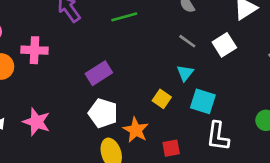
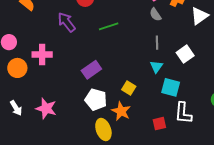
gray line: (187, 41) -> (157, 43), turned 56
white square: (224, 45) -> (185, 54), moved
yellow square: (162, 99) -> (129, 88), moved
red square: (171, 148) -> (159, 124), moved

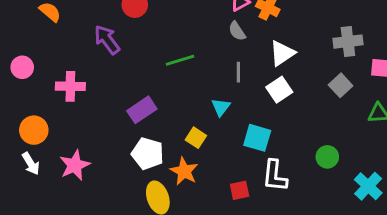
white triangle: (199, 16) -> (282, 53), moved
green line: (109, 26) -> (180, 60), moved
cyan triangle: (156, 67) -> (221, 107), moved
orange circle: (17, 68) -> (34, 130), moved
pink star: (46, 108) -> (75, 165), turned 30

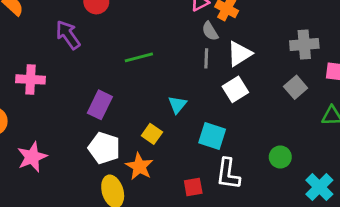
gray semicircle: (237, 31) -> (210, 31), moved
gray line: (238, 72) -> (206, 58), moved
purple rectangle: (142, 110) -> (100, 105), turned -32

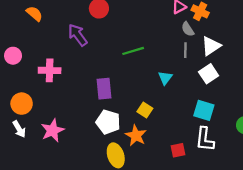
purple rectangle: (100, 105) -> (104, 89), turned -30
cyan triangle: (177, 105) -> (165, 78), moved
cyan square: (212, 136) -> (204, 110), moved

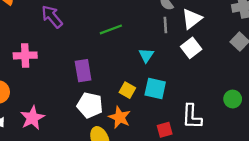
cyan square: (204, 110) -> (155, 88), moved

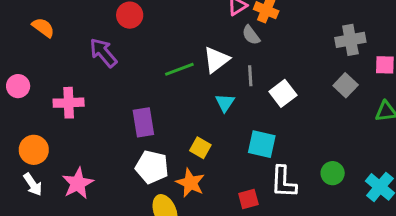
white triangle: (192, 19) -> (216, 60), moved
gray line: (165, 25) -> (250, 76), moved
cyan square: (155, 88) -> (262, 144), moved
green circle: (233, 99) -> (333, 173), moved

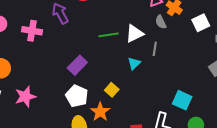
white square: (283, 93) -> (201, 23), moved
pink cross: (69, 103) -> (32, 31), moved
purple rectangle: (143, 122) -> (77, 65), turned 42
cyan square: (262, 144) -> (182, 100), moved

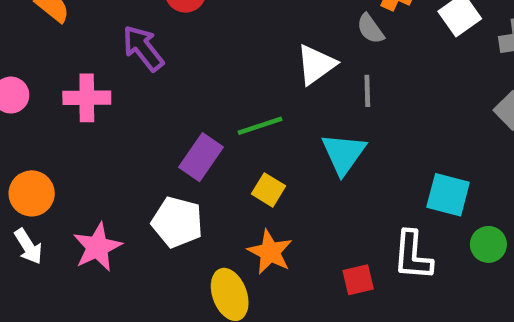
green line: (108, 35) -> (260, 126), moved
cyan triangle: (134, 63) -> (344, 154), moved, size x1.5
yellow square: (112, 90) -> (268, 190), moved
white pentagon: (77, 96) -> (177, 222), moved

